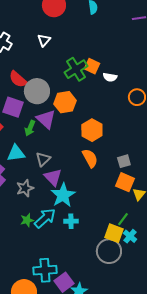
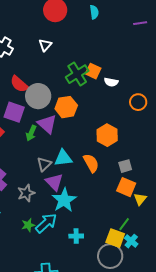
orange hexagon: (92, 130) -> (107, 135), moved
cyan triangle: (16, 153) -> (63, 158), moved
cyan cross: (71, 221) -> (76, 236), moved

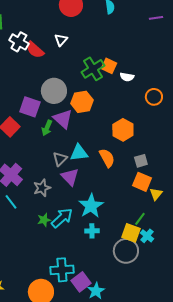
red semicircle: (19, 84) -> (35, 50), moved
cyan star: (64, 200) -> (91, 206), moved

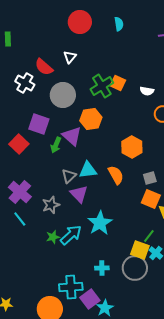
white cross: (19, 42) -> (25, 83), moved
white semicircle: (127, 77) -> (147, 91), moved
gray circle: (54, 91) -> (63, 95), moved
cyan cross: (92, 231) -> (102, 268), moved

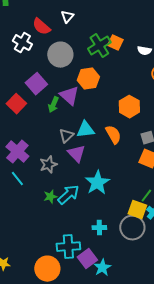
purple square: (39, 124) -> (36, 84), turned 30

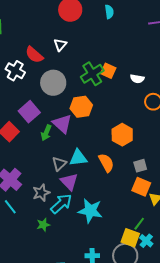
cyan star: (97, 183) -> (90, 211), turned -30
cyan arrow: (68, 195) -> (61, 204), moved

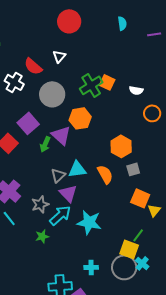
cyan semicircle: (109, 12) -> (122, 23), moved
gray square: (140, 166) -> (133, 169), moved
cyan cross: (146, 241) -> (142, 263), moved

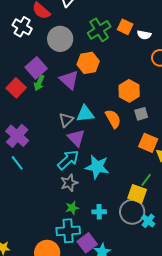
orange square: (107, 82) -> (125, 27), moved
green arrow: (45, 144) -> (39, 83), moved
gray star: (40, 204) -> (69, 183), moved
green star: (42, 236) -> (72, 208), moved
cyan cross: (142, 263) -> (148, 221), moved

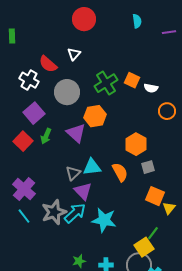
purple square: (36, 68) -> (34, 113), moved
gray star: (69, 183) -> (54, 212), moved, size x1.4
yellow square: (137, 194) -> (144, 247), turned 36

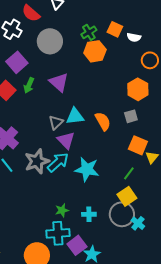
green cross: (106, 83) -> (89, 32), size x0.7
orange hexagon: (95, 116) -> (95, 51), moved
orange hexagon: (136, 144) -> (138, 89), moved
green line: (153, 233) -> (129, 173), moved

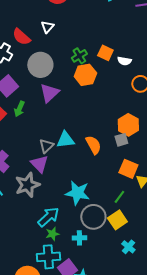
purple triangle: (59, 82) -> (49, 93), moved, turned 35
orange hexagon: (138, 89) -> (128, 125), moved
purple triangle: (66, 140) -> (39, 164), moved
cyan arrow: (58, 162) -> (48, 217), moved
gray circle: (122, 214) -> (93, 217), moved

